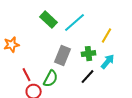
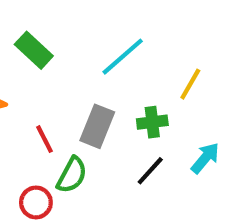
green rectangle: (49, 20) -> (34, 50), moved
cyan arrow: (108, 62) -> (205, 158), moved
red line: (27, 75) -> (44, 139), moved

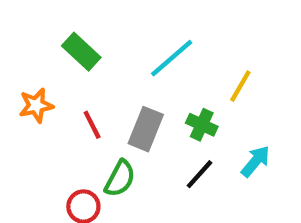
green cross: (152, 122) -> (202, 125), turned 32
red line: (44, 139) -> (92, 125), moved

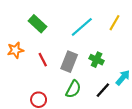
yellow line: (240, 86) -> (114, 23), moved
black line: (200, 174) -> (103, 90), moved
green semicircle: (120, 179) -> (73, 89), moved

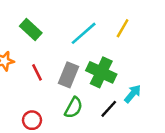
green cross: (97, 60) -> (101, 72), size x1.6

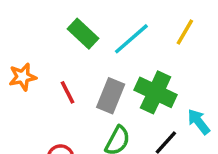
green rectangle: (31, 30) -> (83, 34), moved
cyan arrow: (133, 94) -> (199, 122), turned -78

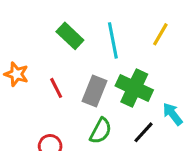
cyan line: (131, 39) -> (113, 40), turned -60
orange star: (23, 77) -> (16, 74), turned 30

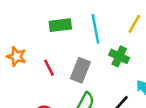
green rectangle: (70, 36) -> (60, 25), turned -50
green cross: (134, 88) -> (119, 56), moved, size x0.7

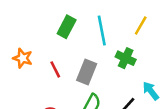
green rectangle: (60, 25) -> (67, 27), turned -55

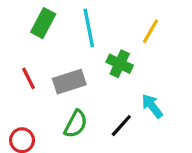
yellow line: (141, 25) -> (151, 31), moved
gray rectangle: (87, 72) -> (69, 82), turned 50

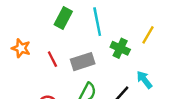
yellow line: (151, 31) -> (148, 35), moved

